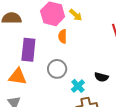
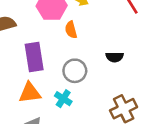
black semicircle: (101, 77) -> (115, 57), moved
cyan cross: (78, 86) -> (63, 99), moved

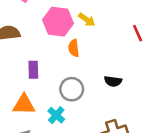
purple rectangle: (34, 57) -> (33, 70), size x0.6

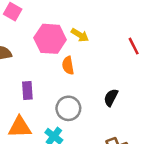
black semicircle: (113, 81) -> (111, 98), turned 112

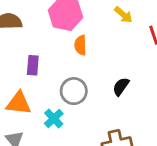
yellow arrow: (80, 35) -> (123, 15), moved

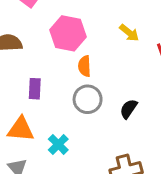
gray circle: (74, 91) -> (88, 99), moved

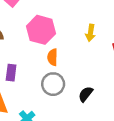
yellow arrow: (129, 33) -> (90, 33), turned 56

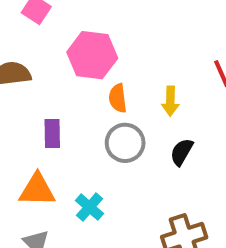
yellow arrow: (90, 33) -> (170, 101), moved

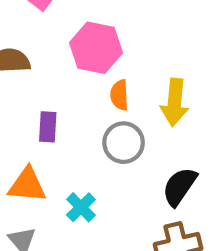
yellow arrow: (170, 101) -> (175, 102), size x1.5
black semicircle: (182, 152) -> (179, 187), moved, size x1.4

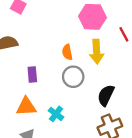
pink hexagon: (96, 48) -> (92, 17), moved

